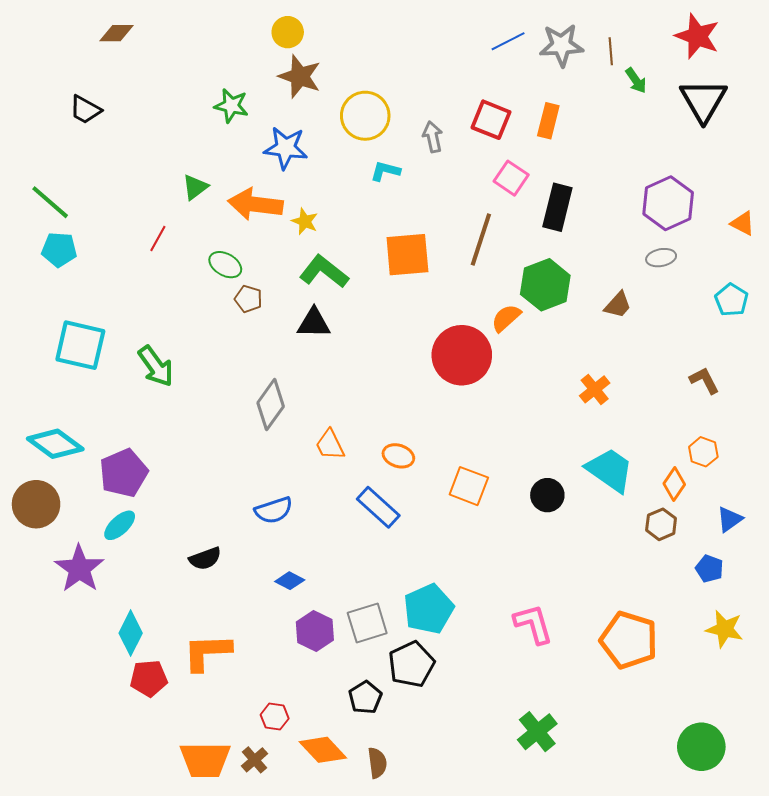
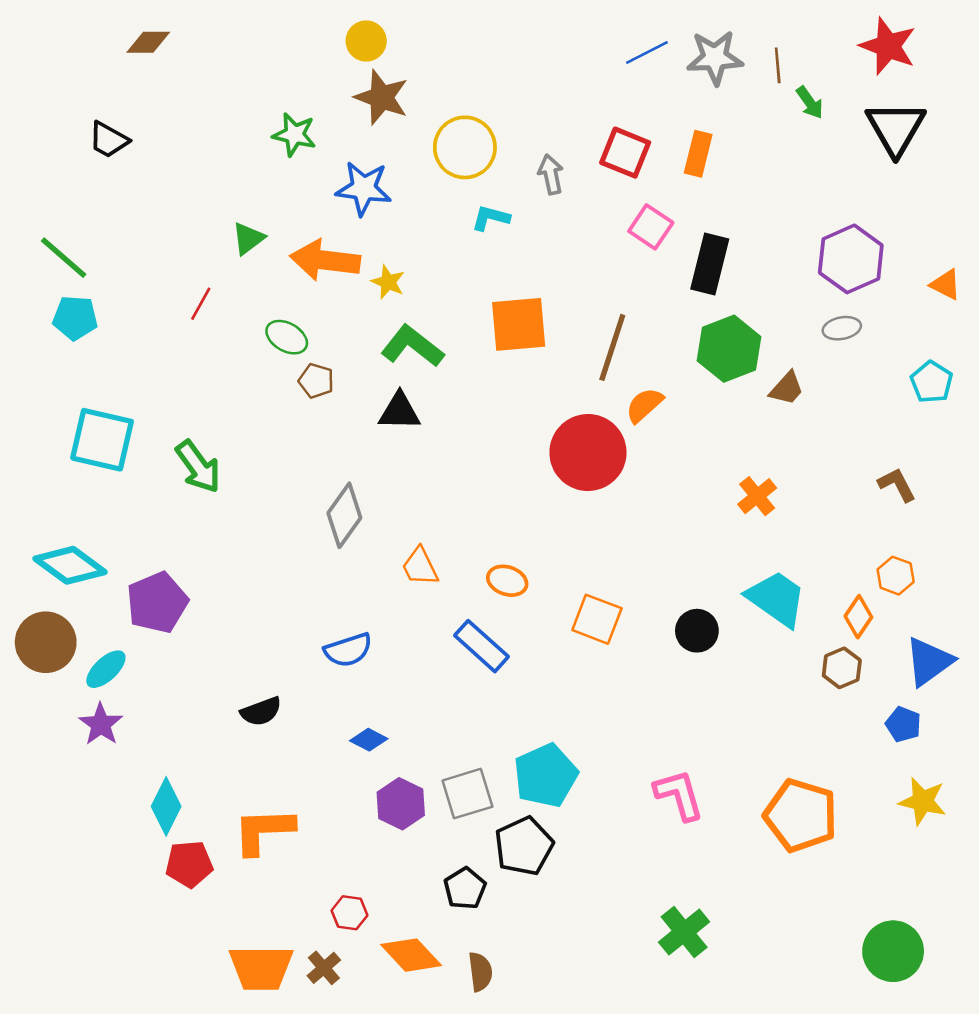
brown line: (481, 239) -> (612, 347), moved
green hexagon: (545, 285) -> (729, 349), moved
blue triangle: (730, 519) -> (929, 661), size x1.5
cyan ellipse: (120, 525) -> (106, 669), moved
purple star: (79, 569) -> (101, 724), size x0.7

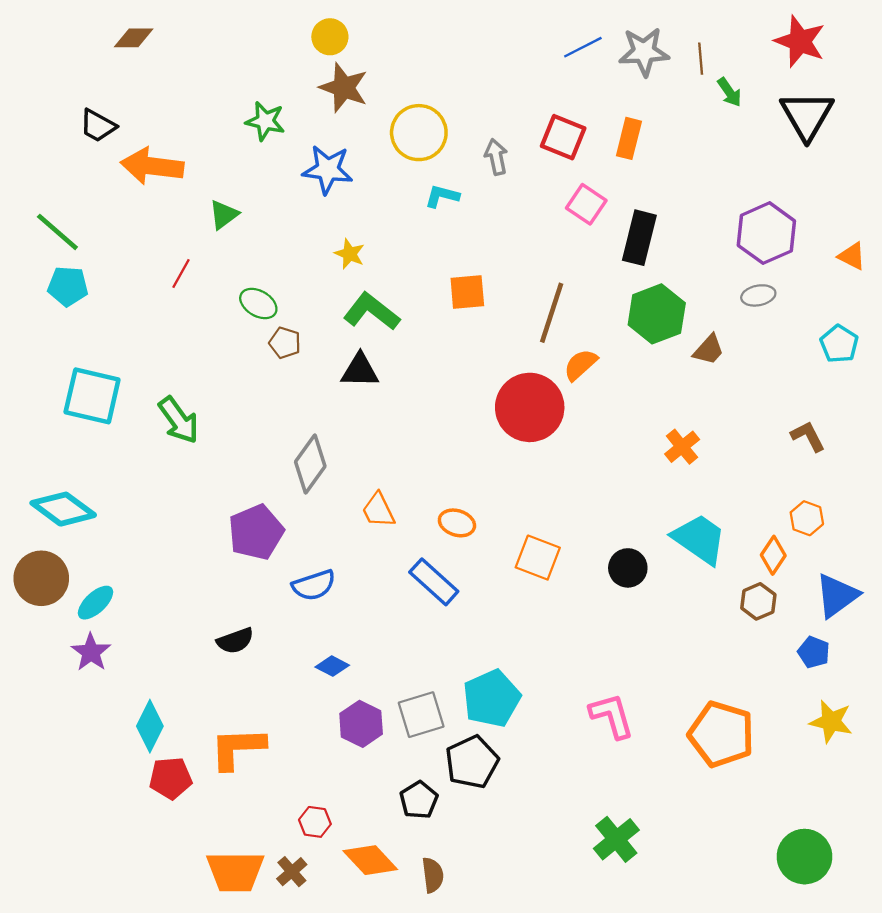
orange arrow: (325, 260) -> (152, 166), moved
orange square: (519, 324) -> (467, 292), size x0.7
purple pentagon: (157, 603) -> (256, 532), moved

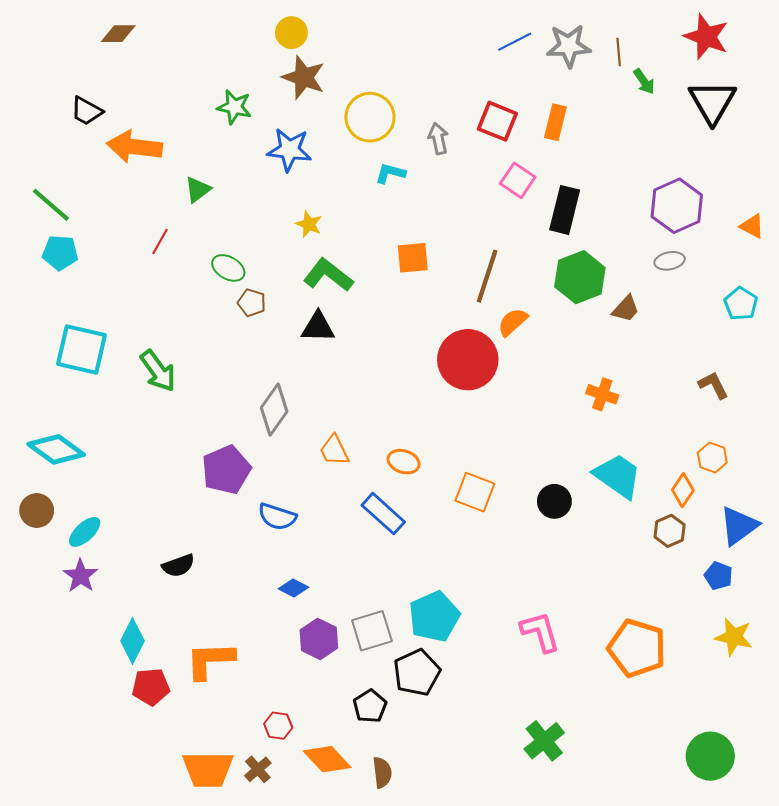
orange cross: (682, 447) -> (602, 394), turned -32
brown circle: (41, 578) -> (37, 511), size x0.7
blue semicircle: (314, 585) -> (277, 517), turned 36
black semicircle: (235, 641) -> (178, 566), moved

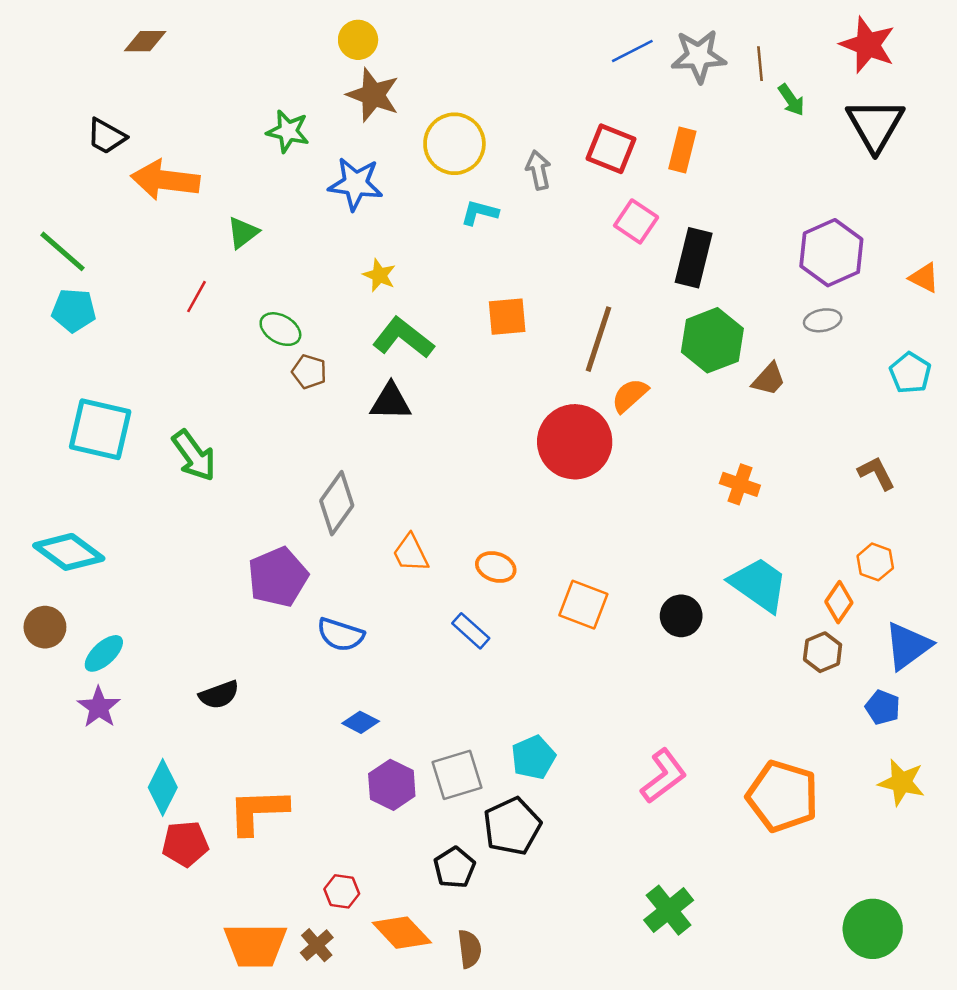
blue rectangle: (383, 514) -> (471, 631), size x0.7
cyan pentagon: (434, 617) -> (533, 757), size x0.7
pink L-shape: (540, 632) -> (664, 776), turned 69

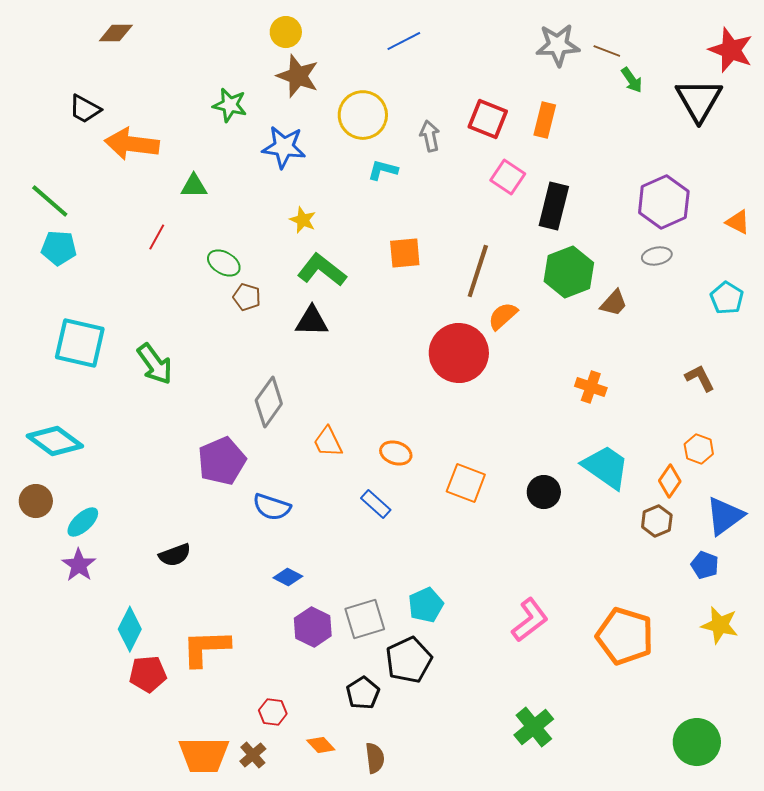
red star: (868, 45) -> (731, 50), moved
blue line: (632, 51) -> (404, 41), moved
brown line: (760, 64) -> (607, 51), turned -64
green triangle: (243, 233) -> (194, 186), turned 36
orange diamond: (402, 933) -> (321, 745), size x0.6

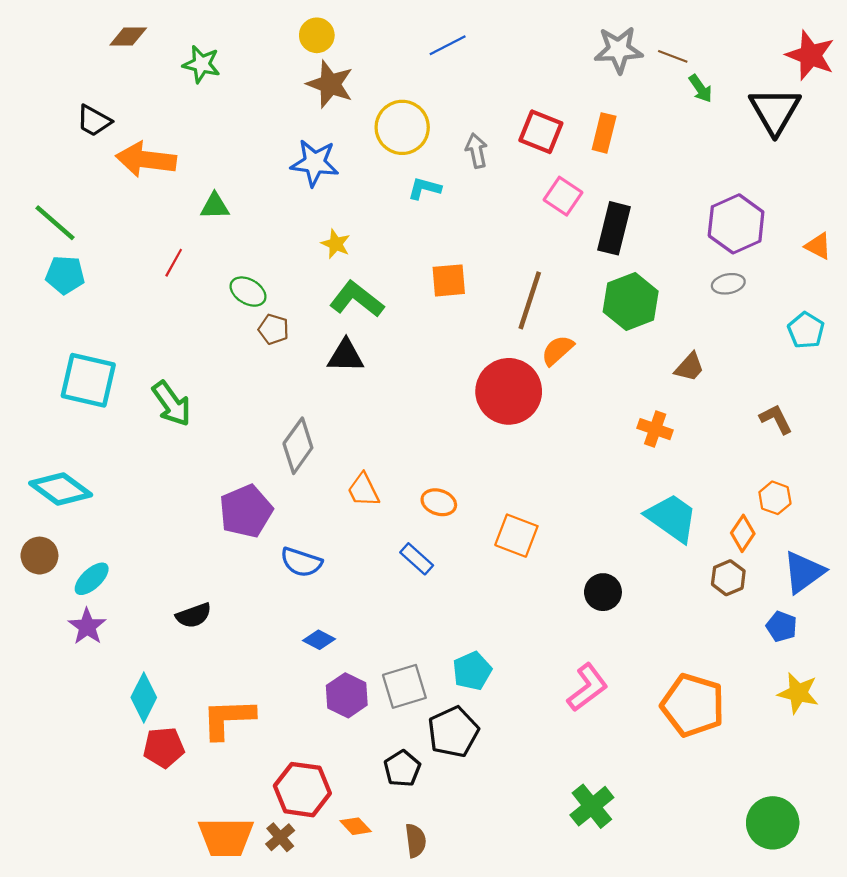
green star: (230, 105) -> (201, 64), moved
brown trapezoid: (614, 303) -> (689, 367), moved
black circle: (544, 492) -> (603, 592), moved
red hexagon: (273, 712) -> (302, 790), size x1.8

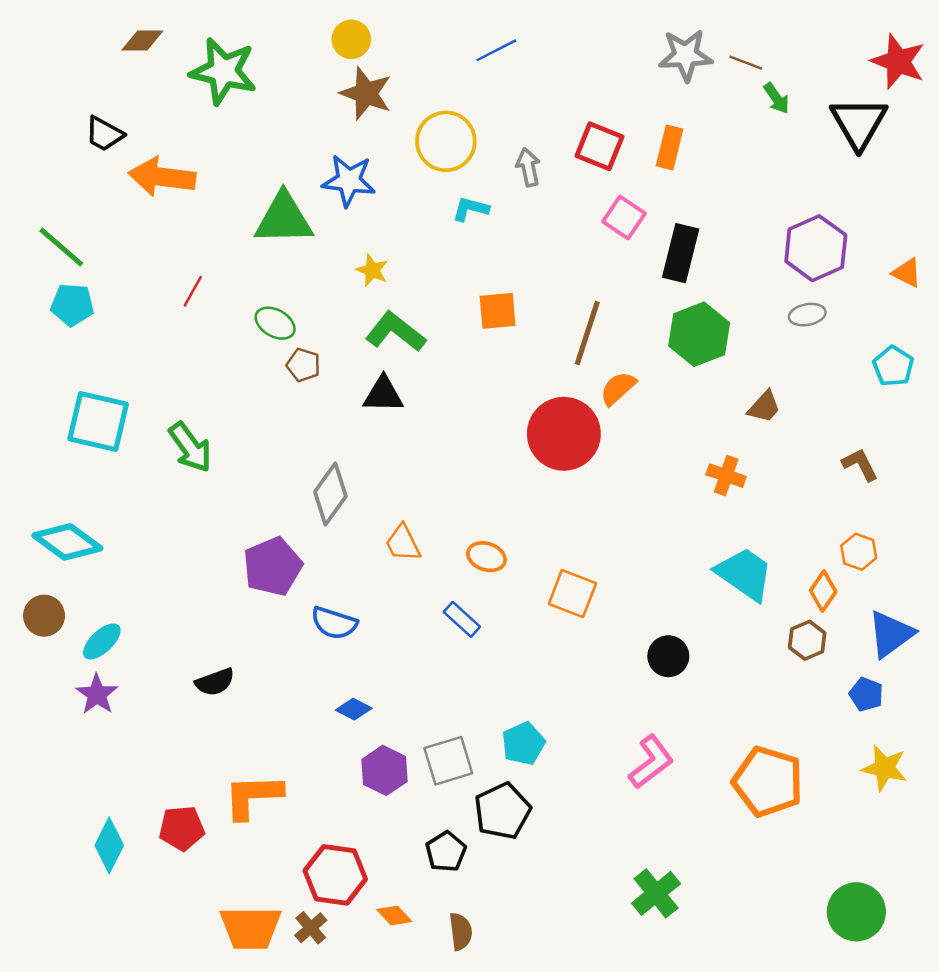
green star: (201, 64) -> (223, 71), size x1.6
green triangle: (215, 206) -> (284, 219), moved, size x1.8
cyan diamond: (144, 697) -> (109, 845), moved

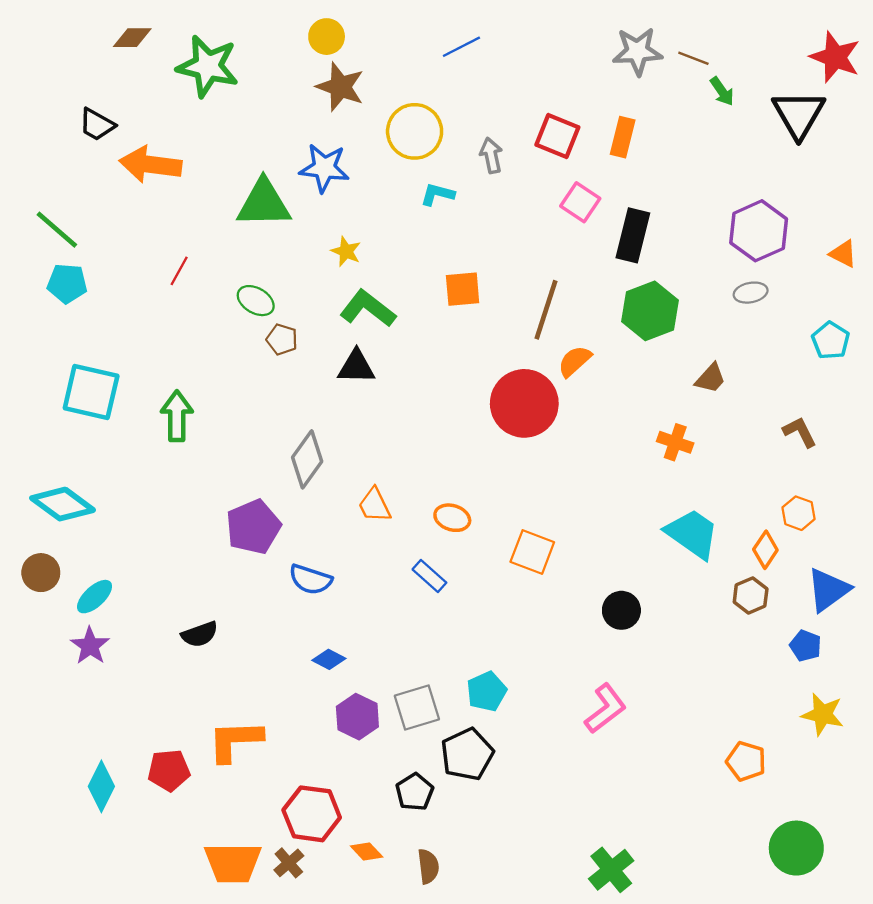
green arrow: (190, 447) -> (177, 416), turned -144
orange pentagon: (768, 782) -> (746, 761), moved, size x0.6
green cross: (656, 893) -> (611, 870), moved

